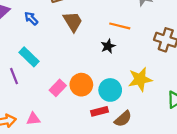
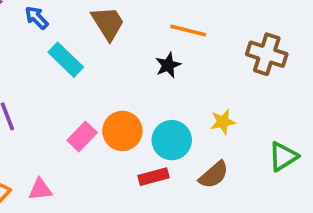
cyan rectangle: (29, 57) -> (66, 60), moved
yellow star: (140, 79) -> (223, 122), size x0.6
brown semicircle: (123, 119) -> (214, 175), moved

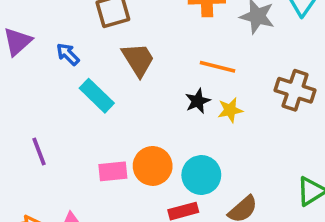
yellow star: (223, 122) -> (230, 110), moved
pink rectangle: (82, 136) -> (113, 171), turned 40

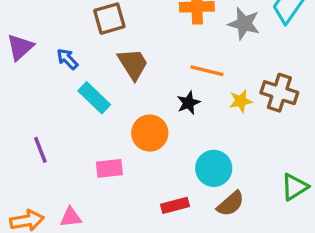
yellow star: (230, 110) -> (241, 101), moved
orange circle: (153, 166) -> (150, 133), moved
cyan circle: (201, 175) -> (214, 168), moved

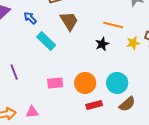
orange circle: (150, 133) -> (85, 83), moved

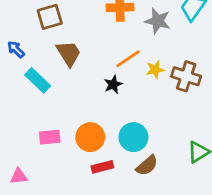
orange line: (113, 25) -> (128, 59), turned -48
yellow star: (133, 43) -> (155, 70), moved

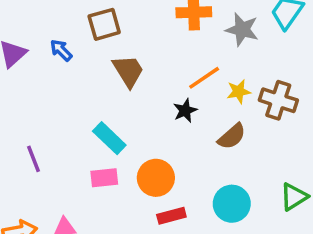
blue arrow: (16, 49) -> (61, 50), moved
cyan rectangle: (38, 80) -> (109, 138), moved
cyan circle: (133, 137) -> (232, 204), moved
brown semicircle: (147, 165) -> (232, 136), moved

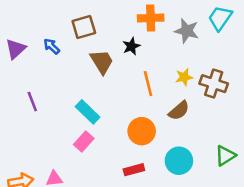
orange line: (204, 78) -> (148, 84), moved, turned -70
black star: (185, 111) -> (131, 46), moved
purple line: (33, 159) -> (32, 102), moved
pink rectangle: (104, 178) -> (84, 141), turned -42
orange circle: (156, 178) -> (142, 131), moved

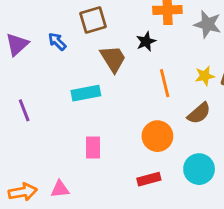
purple line: (32, 102) -> (24, 110), moved
cyan rectangle: (88, 112) -> (86, 93), moved, turned -55
pink rectangle: (84, 141) -> (93, 148), turned -42

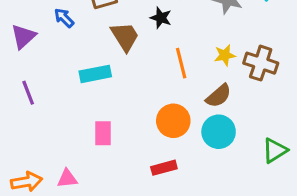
black star: (146, 42) -> (161, 18), turned -30
purple triangle: (17, 44) -> (23, 36), moved
cyan circle: (199, 169) -> (219, 132), moved

